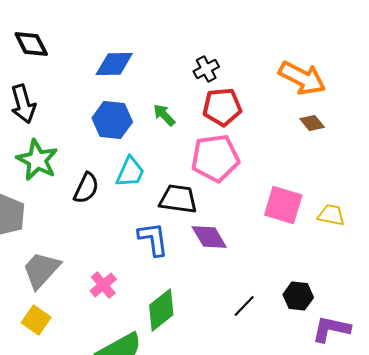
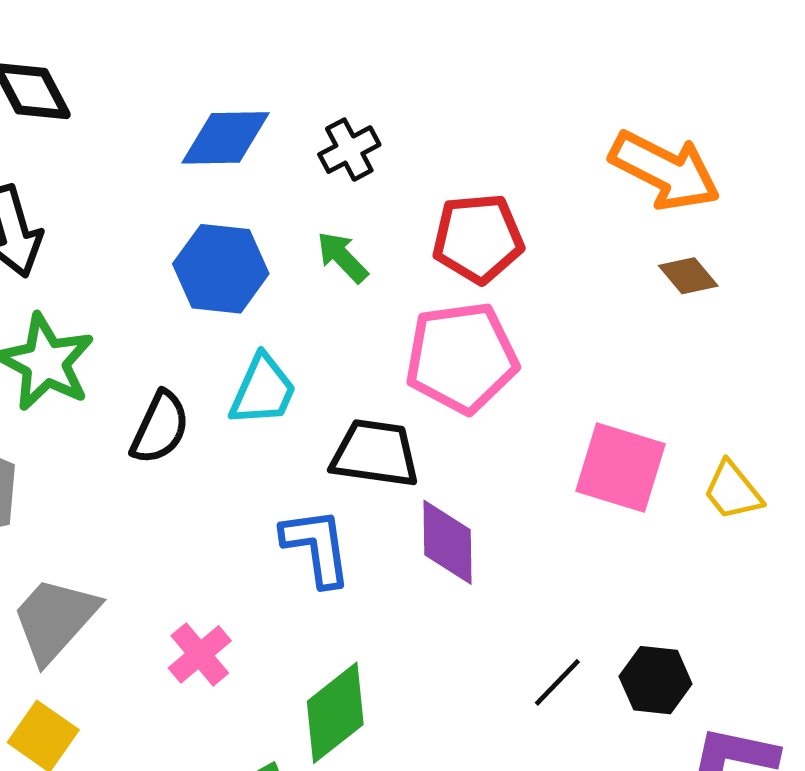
black cross: (206, 69) -> (349, 150), moved
yellow trapezoid: (331, 215) -> (733, 491), turned -140
purple diamond: (209, 237) -> (448, 542), turned 30
black line: (244, 306) -> (557, 682), moved

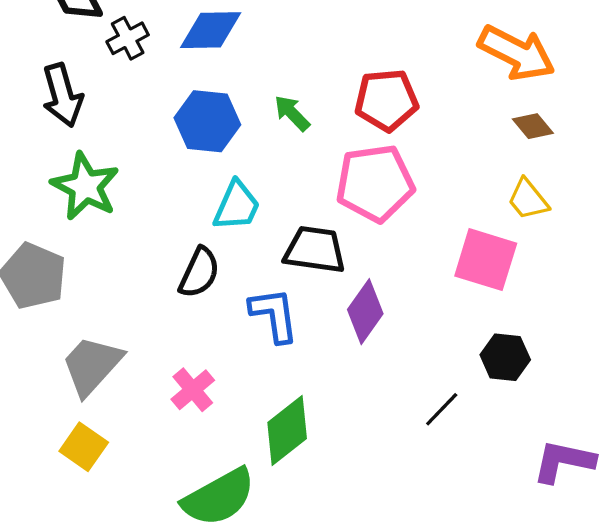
black cross: (349, 150) -> (128, 38), moved
black semicircle: (160, 428) -> (199, 273), moved
yellow trapezoid: (733, 491) -> (528, 199), moved
purple diamond: (448, 542) -> (365, 312), turned 36
black hexagon: (656, 680) -> (505, 357), moved

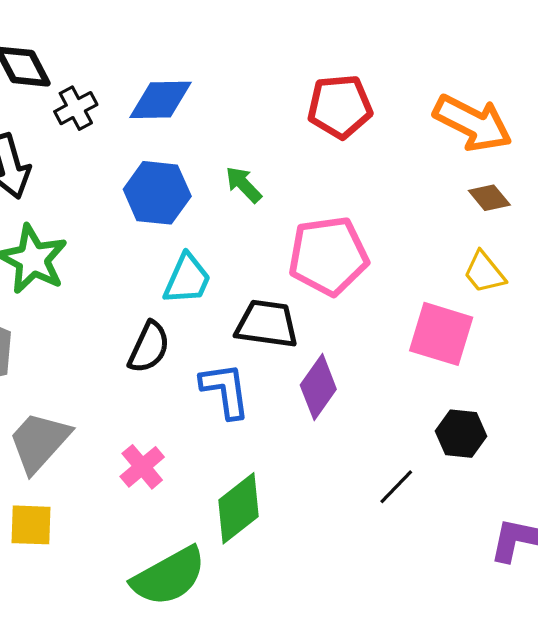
red pentagon: (386, 100) -> (340, 106), moved
yellow square: (84, 447) -> (31, 525), turned -33

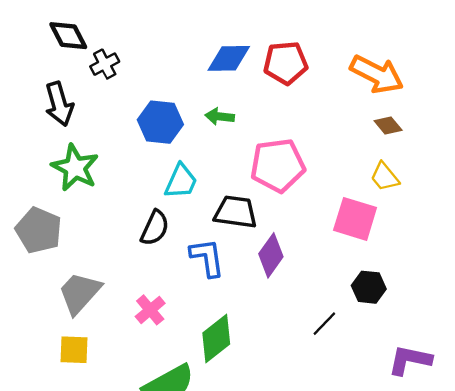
blue diamond: (161, 100) -> (229, 58), moved
green arrow: (244, 184) -> (220, 116), turned -40

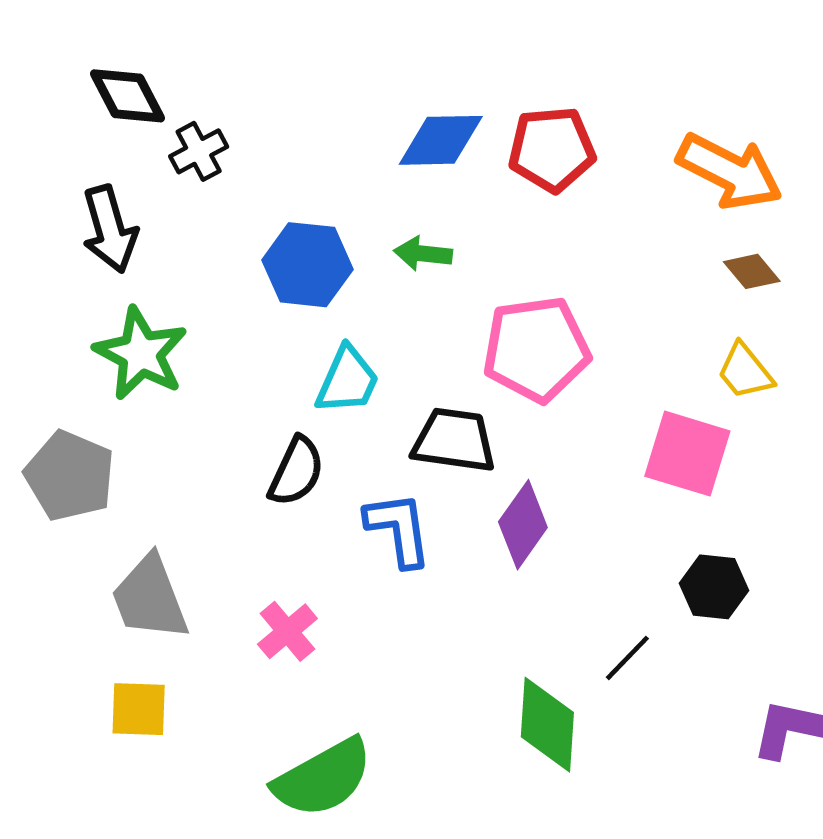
gray trapezoid: (80, 293) -> (150, 598), turned -63
green diamond: (216, 338) -> (547, 725), moved, turned -48

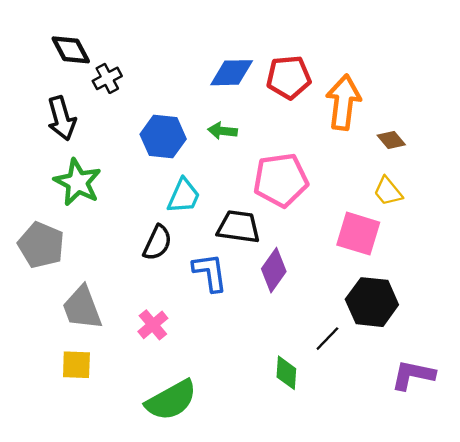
orange arrow: (730, 171) -> (343, 102), moved, turned -110
black hexagon: (714, 587) -> (372, 302), size x1.5
green diamond: (547, 725) -> (286, 373), size x0.7

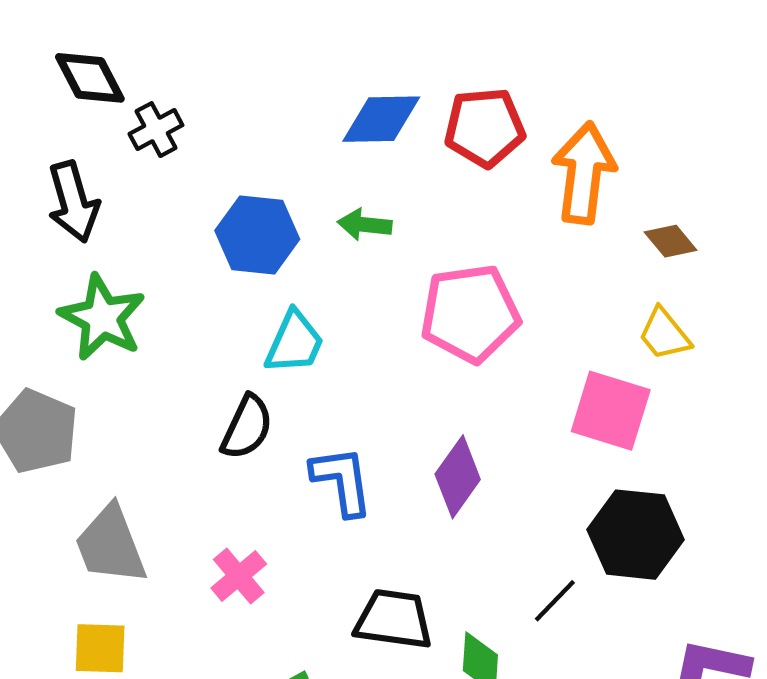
black trapezoid: (238, 227) -> (394, 619), moved

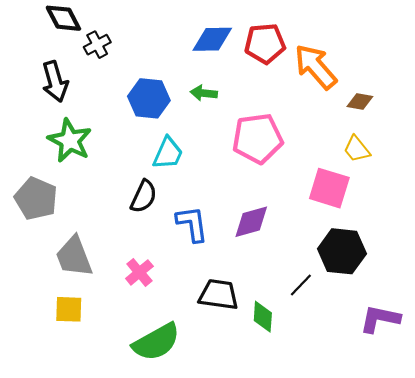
orange arrow: (584, 173) -> (316, 67), turned -48
brown diamond: (671, 241) -> (360, 102), turned -40
purple diamond: (458, 477) -> (251, 222), turned 39

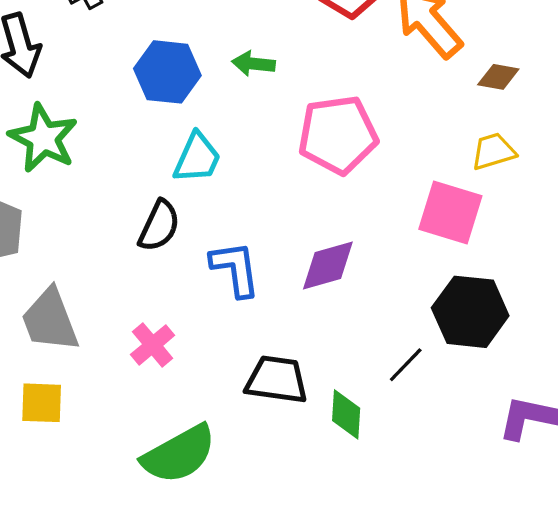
yellow trapezoid: (357, 149) -> (493, 151), turned 112

